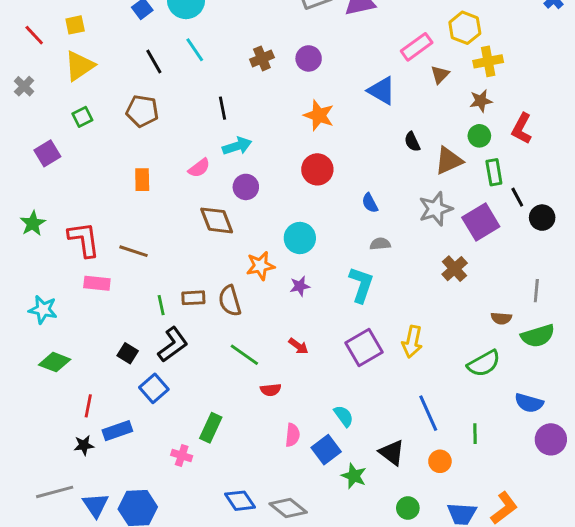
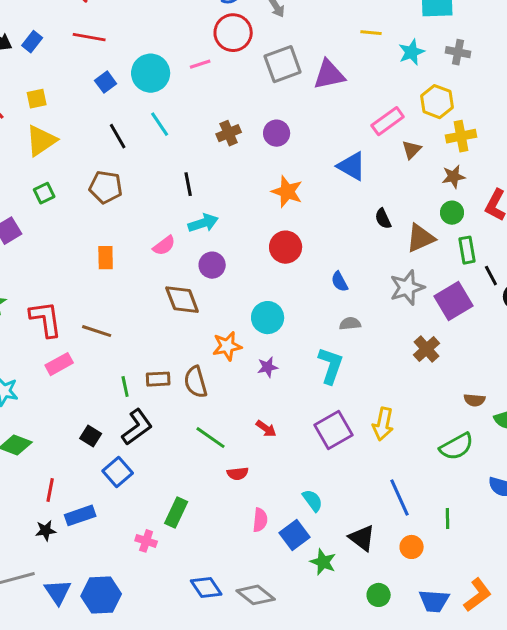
pink rectangle: (97, 283) -> (59, 364), turned -35

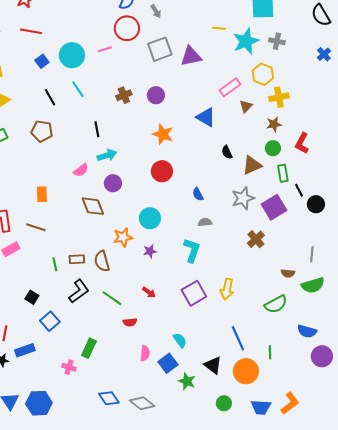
cyan star: (412, 52) -> (246, 41), size x1.5
orange rectangle: (106, 258) -> (42, 194), moved
black L-shape: (137, 427) -> (79, 291), moved
orange circle: (412, 547) -> (246, 371), size x1.6

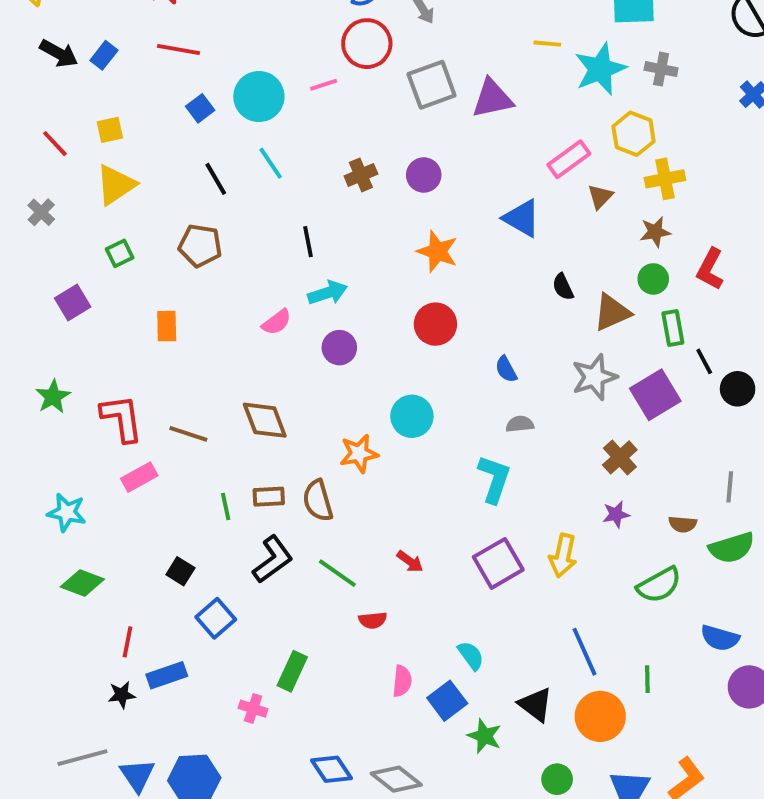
orange rectangle: (42, 194) -> (167, 326), moved
brown diamond: (93, 206) -> (265, 420), moved
purple star: (150, 251) -> (616, 514), moved

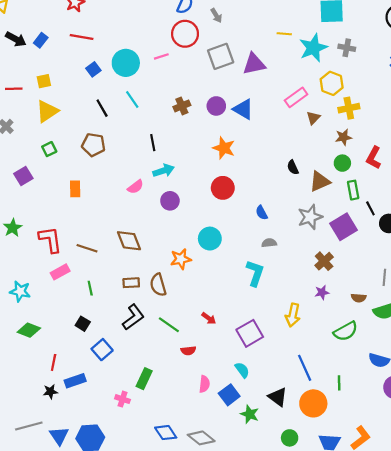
red line: (55, 144) -> (14, 89), turned -49
blue triangle: (522, 218) -> (243, 109), moved
green line: (226, 507) -> (90, 288), moved
purple square: (498, 563) -> (250, 333), moved

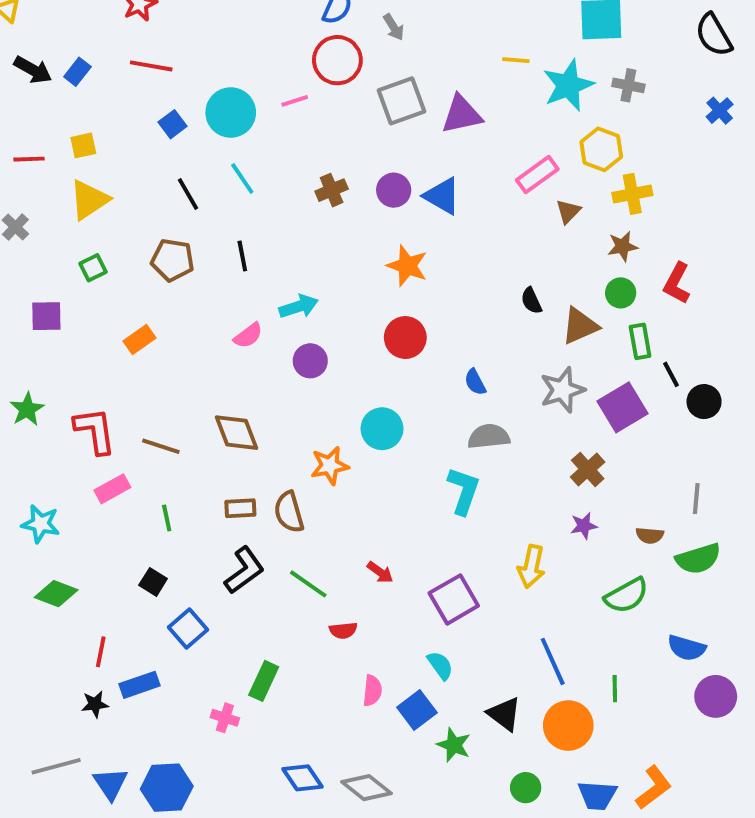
black line: (153, 143) -> (242, 256), moved
purple square: (23, 176) -> (46, 316), turned 30
orange rectangle: (75, 189) -> (140, 339), turned 56
gray semicircle: (269, 243) -> (489, 436), size x1.5

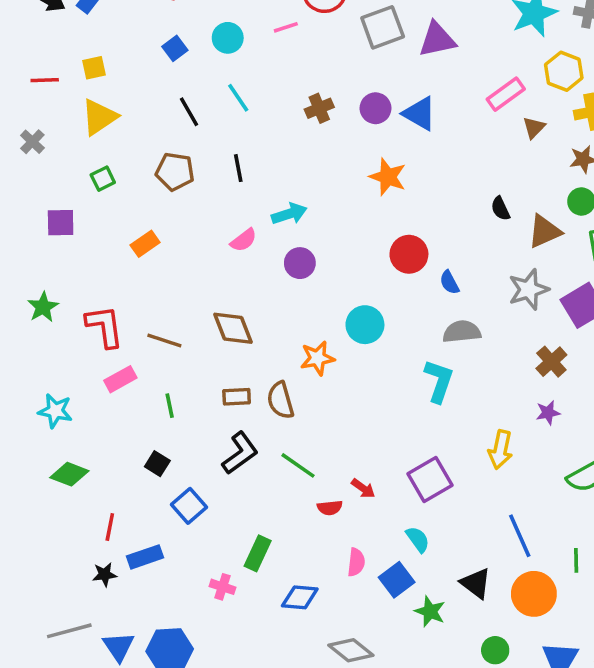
cyan circle: (231, 113) -> (228, 38), size x0.7
red circle: (405, 338) -> (409, 254), moved
red arrow: (380, 572) -> (363, 488), moved
blue diamond: (302, 778) -> (300, 597), moved, turned -51

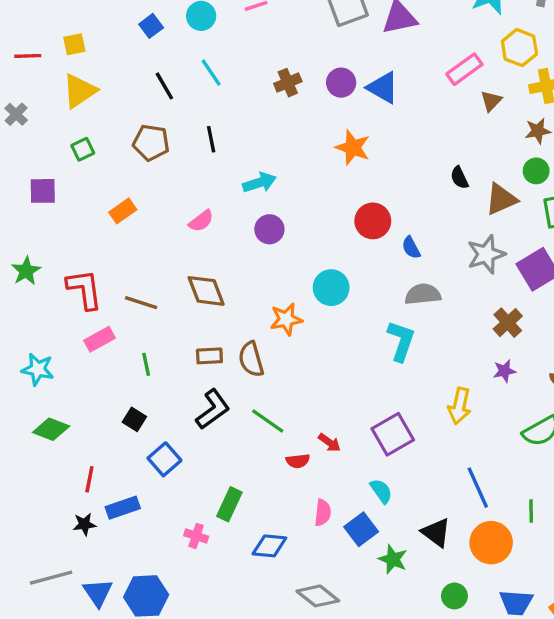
pink semicircle: (244, 240) -> (201, 221), moved

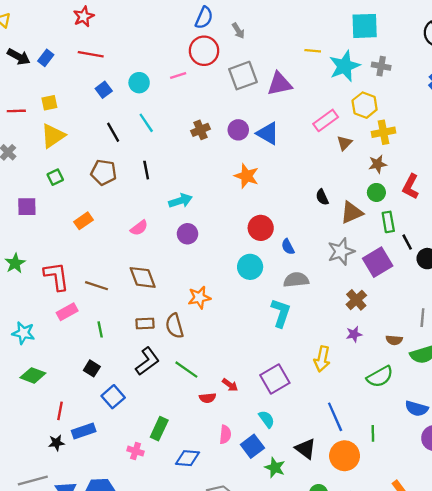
cyan circle: (331, 288) -> (250, 267), moved

